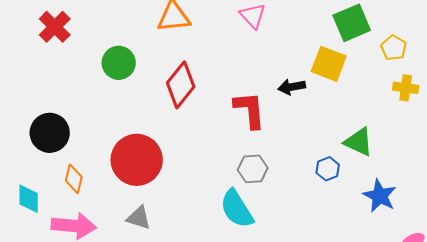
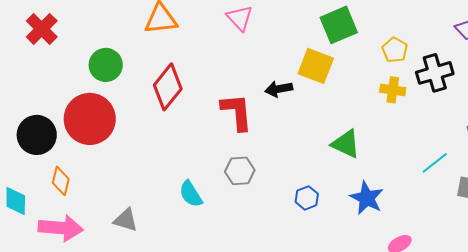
yellow pentagon: (394, 48) -> (395, 50), moved
red circle: (137, 160) -> (90, 119), moved
blue hexagon: (328, 169) -> (307, 198), moved
cyan semicircle: (237, 209) -> (191, 194), moved, size x0.7

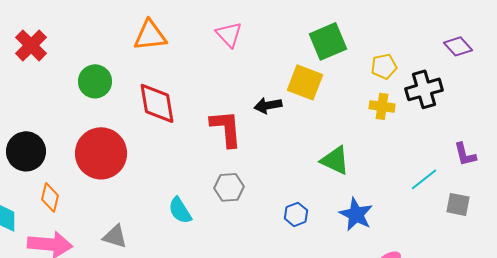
yellow pentagon: (395, 50) -> (384, 66), turned 30
red diamond: (168, 87) -> (157, 103), turned -48
red circle: (90, 119) -> (101, 153), moved

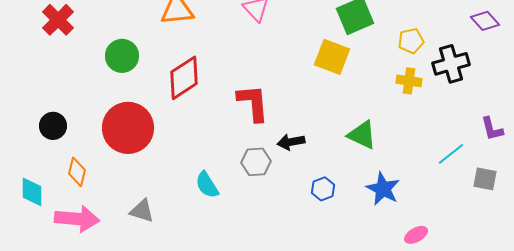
red diamond: (157, 103) -> (184, 78), turned 66
black arrow: (268, 105) -> (291, 142), moved
black circle: (26, 151) -> (53, 126), size x0.7

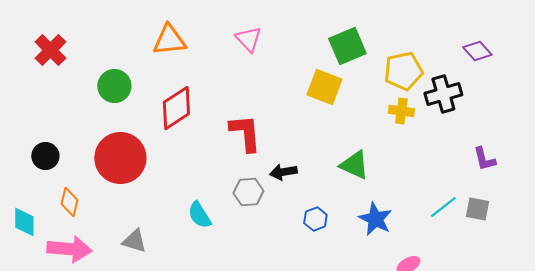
yellow pentagon: (411, 41) -> (403, 71), size x1.5
cyan line: (451, 154) -> (443, 207), moved

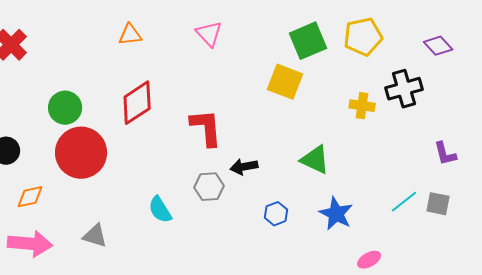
orange triangle: (169, 40) -> (130, 35), size x0.7
yellow pentagon: (403, 71) -> (363, 37), moved
green circle: (114, 86) -> (65, 108), moved
orange diamond: (69, 202) -> (30, 197), turned 64

